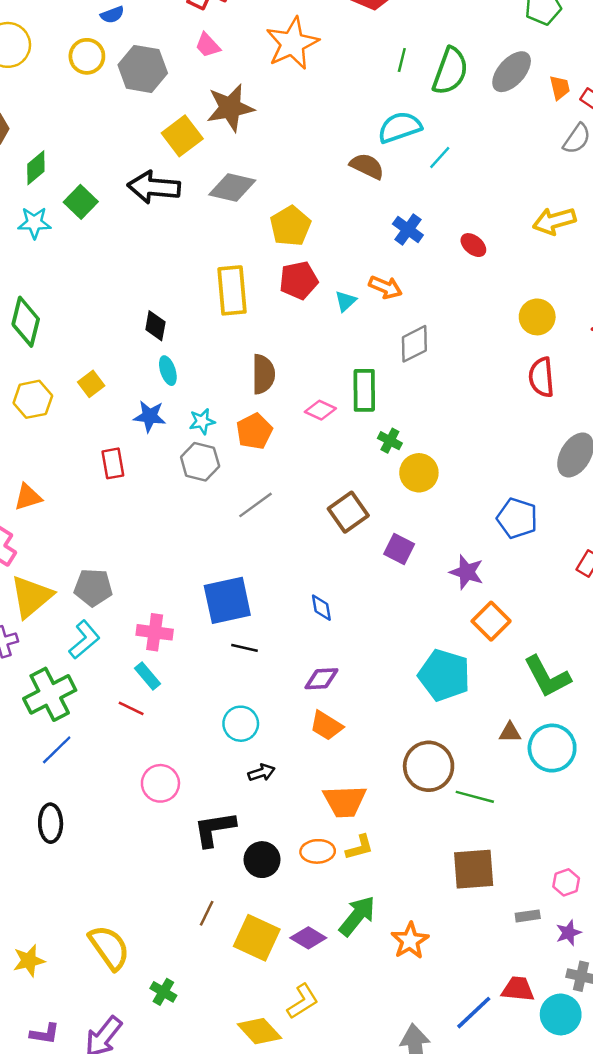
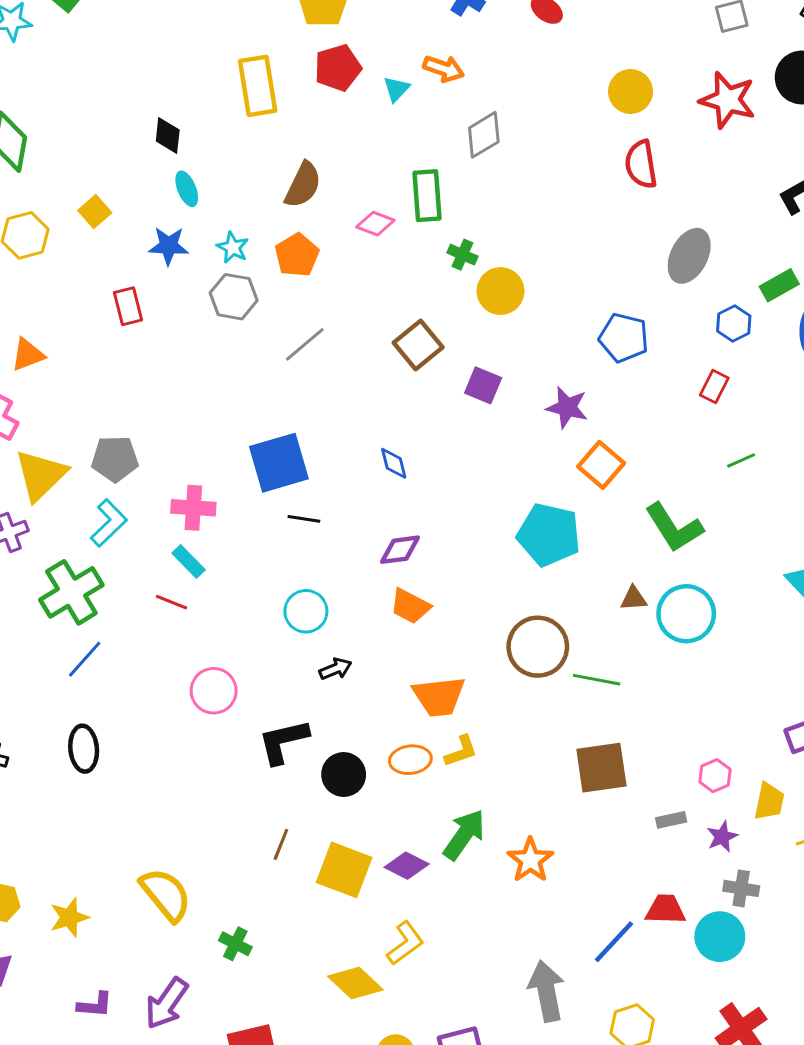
brown semicircle: (263, 374) -> (303, 185), turned 30
cyan star: (202, 421) -> (233, 247), turned -30

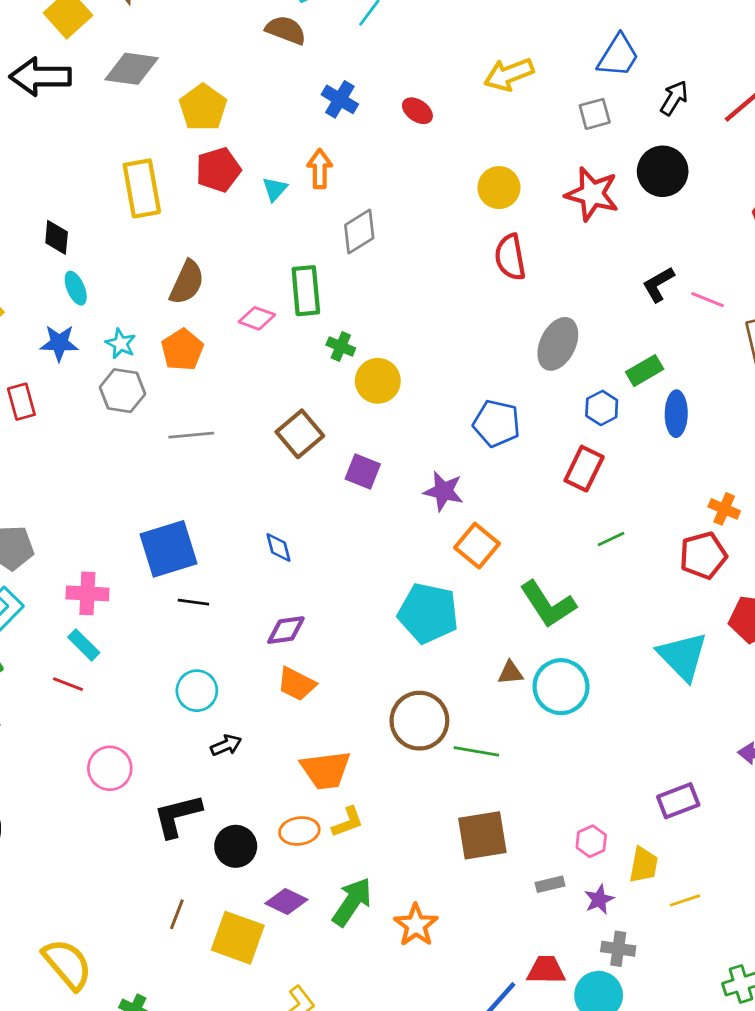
orange arrow: (444, 69) -> (320, 169), turned -108
gray line: (305, 344) -> (191, 435), turned 36
red rectangle: (714, 386) -> (584, 469), size x1.4
purple diamond: (407, 866) -> (286, 901), moved

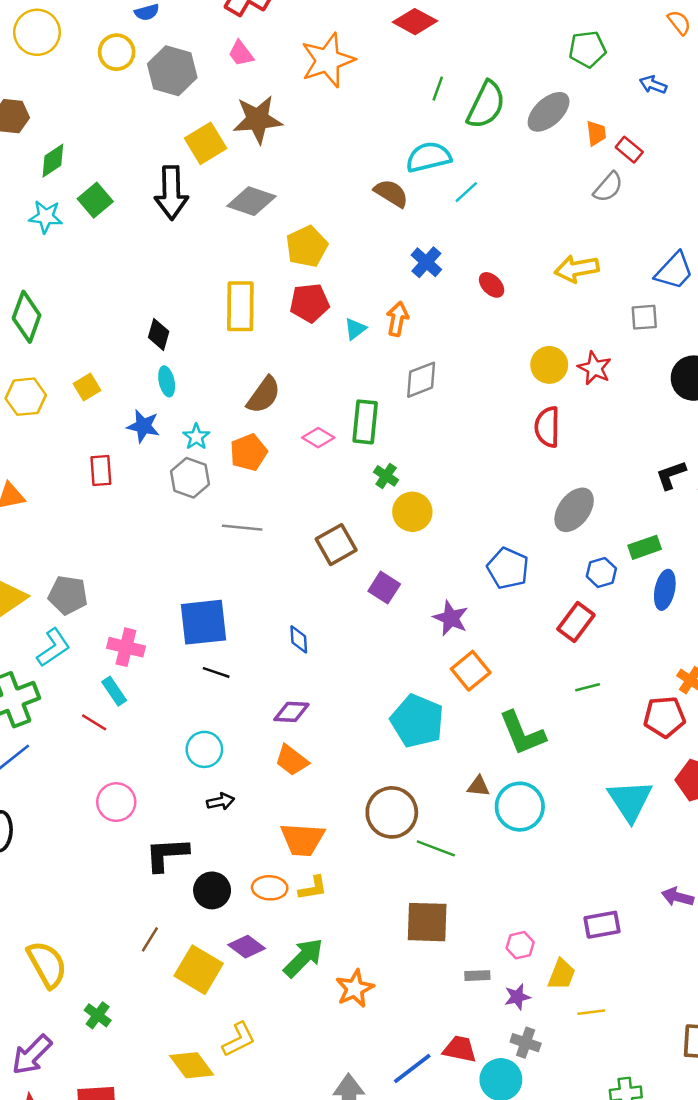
black arrow: (40, 77) -> (171, 193), turned -102
red star: (592, 194) -> (594, 368), moved, size x0.7

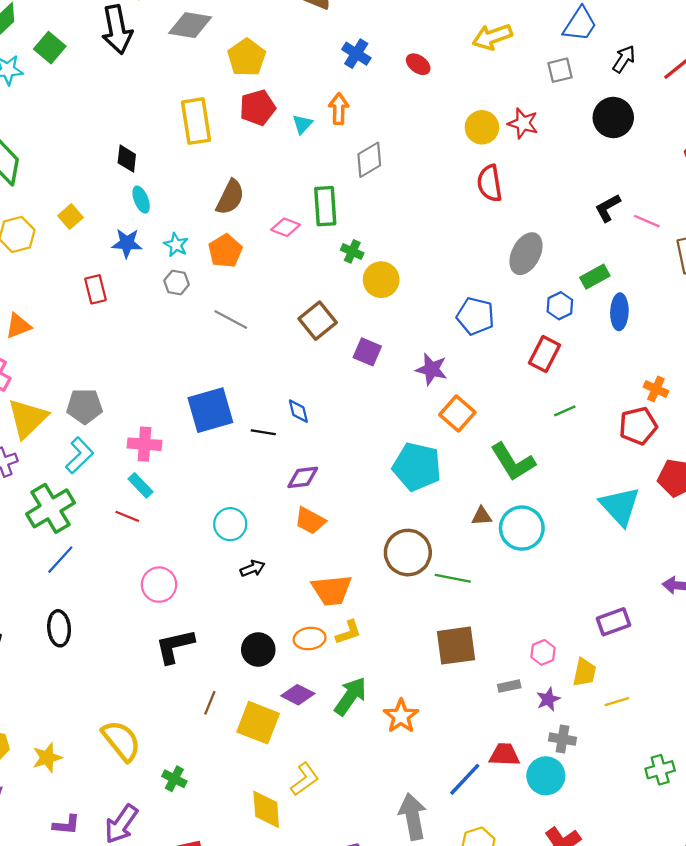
gray hexagon: (190, 478) -> (177, 283), size x0.7
gray line: (242, 528) -> (231, 319), turned 32
black line: (216, 672) -> (263, 432), moved
black L-shape: (167, 854) -> (175, 646), moved
yellow diamond: (192, 1065) -> (266, 809), turned 42

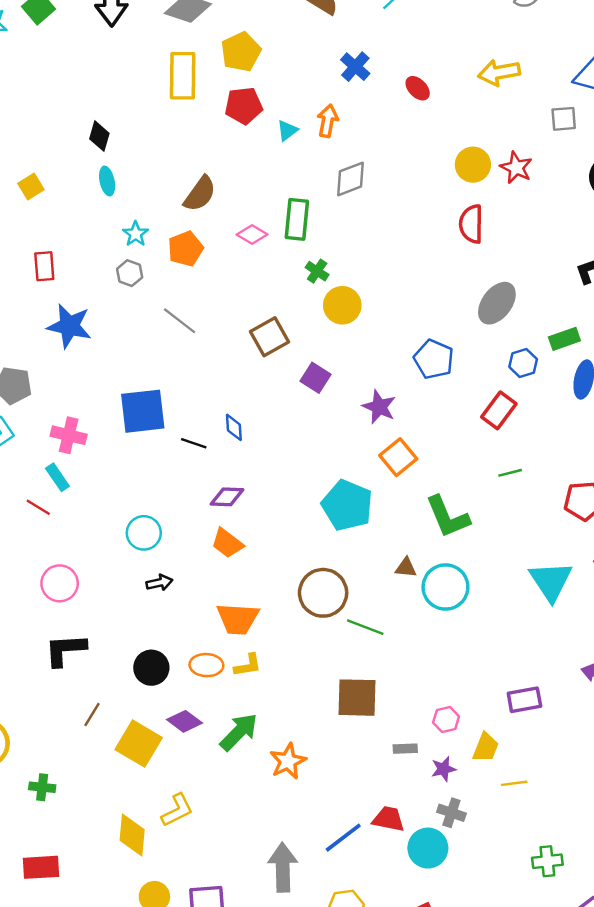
yellow rectangle: (196, 121) -> (183, 76), moved
blue star: (127, 243) -> (69, 326), moved, size x1.4
green cross: (174, 779) -> (42, 787), turned -30

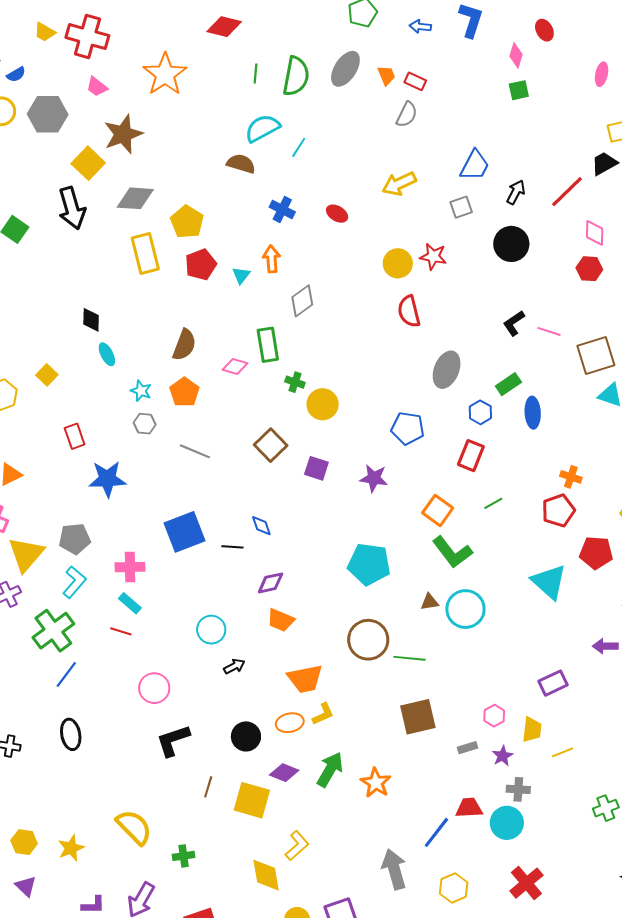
orange square: (398, 457) -> (438, 510), moved

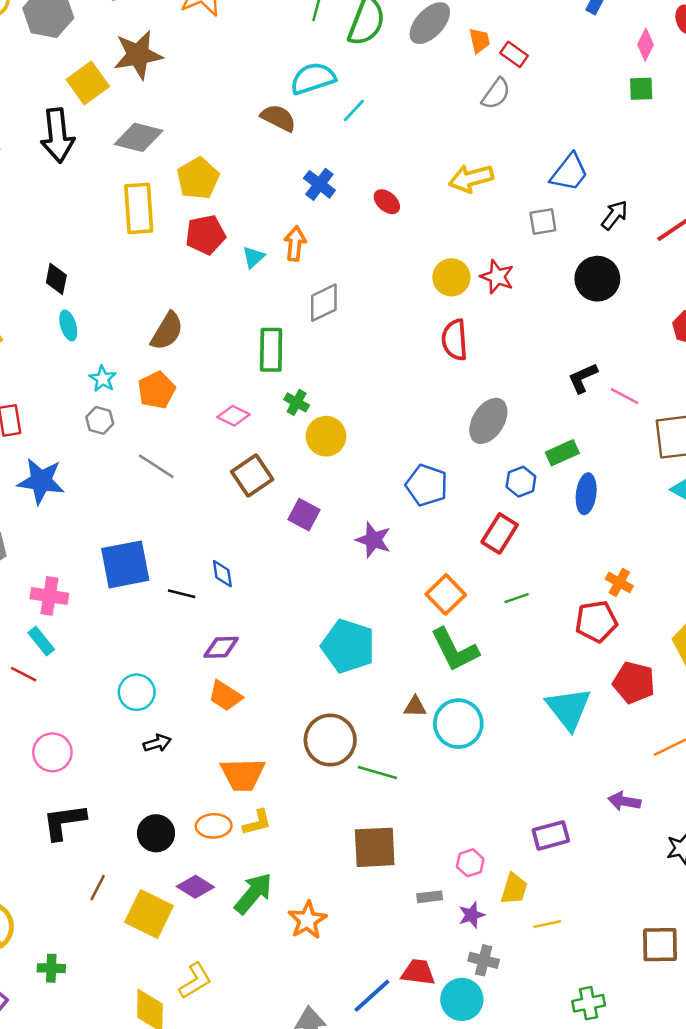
pink diamond: (235, 367) -> (233, 416), moved

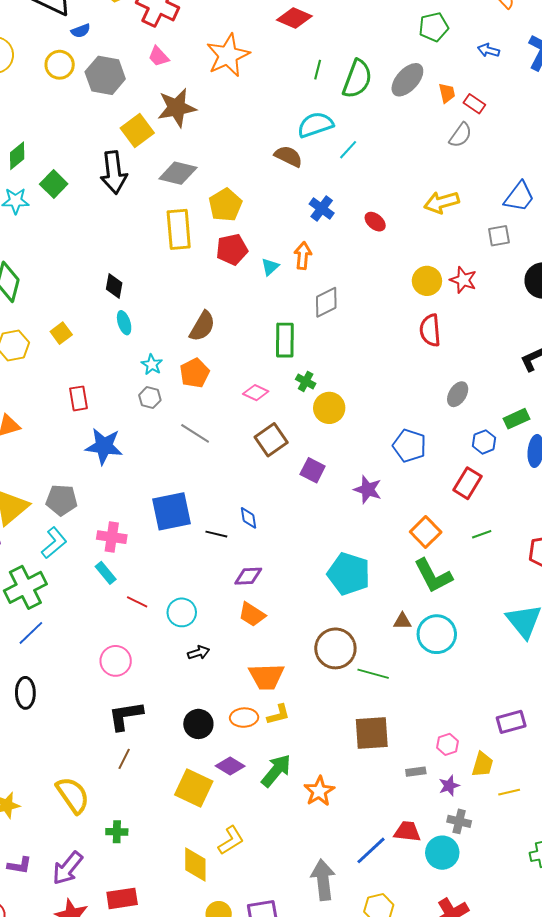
gray ellipse: (488, 421) -> (458, 394), size x0.7
red line: (24, 674) -> (137, 602), moved
brown line: (98, 888) -> (124, 759), moved

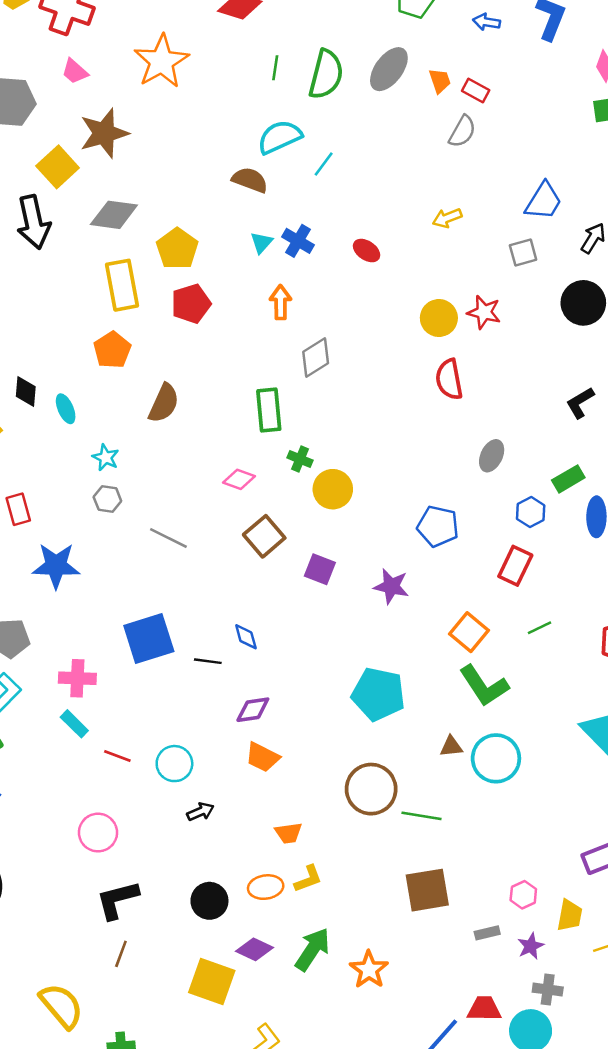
yellow arrow: (442, 202) -> (447, 218), size x0.7
cyan triangle: (270, 267) -> (261, 242), moved
black diamond: (114, 286) -> (26, 392), moved
orange pentagon: (195, 373) -> (112, 350), moved
orange trapezoid: (266, 677) -> (289, 833), size x0.6

